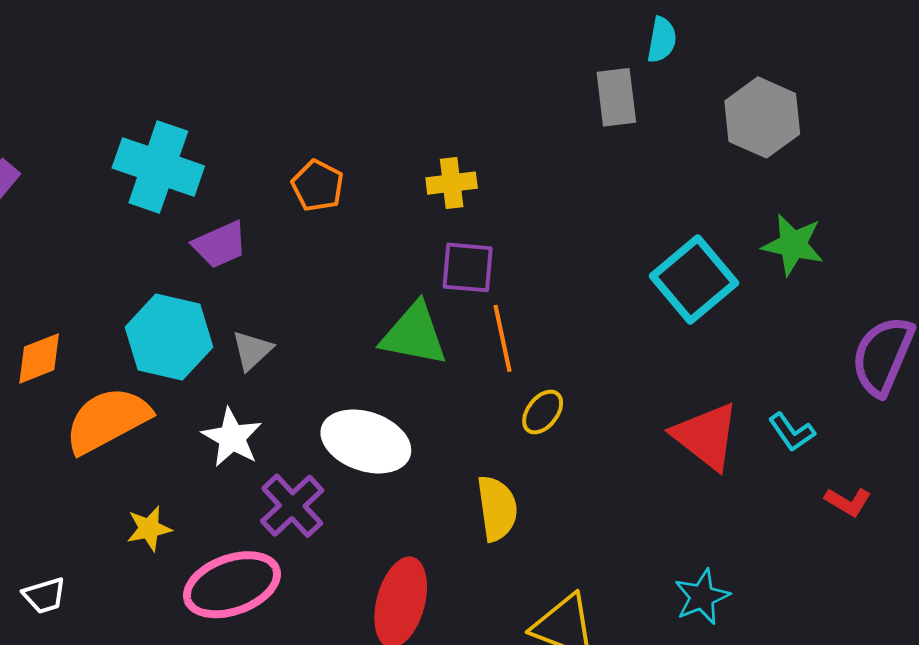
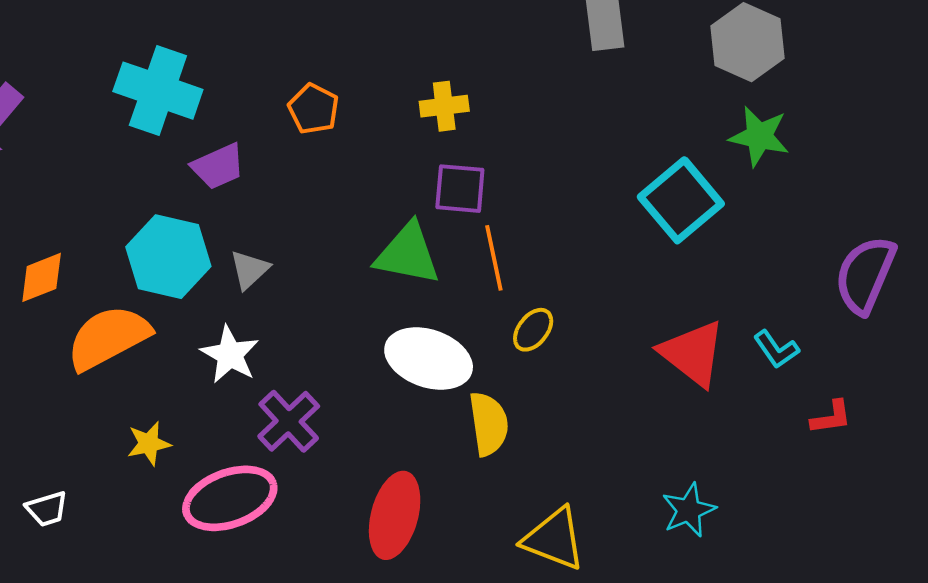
green star: (793, 245) -> (759, 136), moved
white ellipse: (366, 441) -> (429, 358), moved
red L-shape: (848, 502) -> (831, 417), turned -39

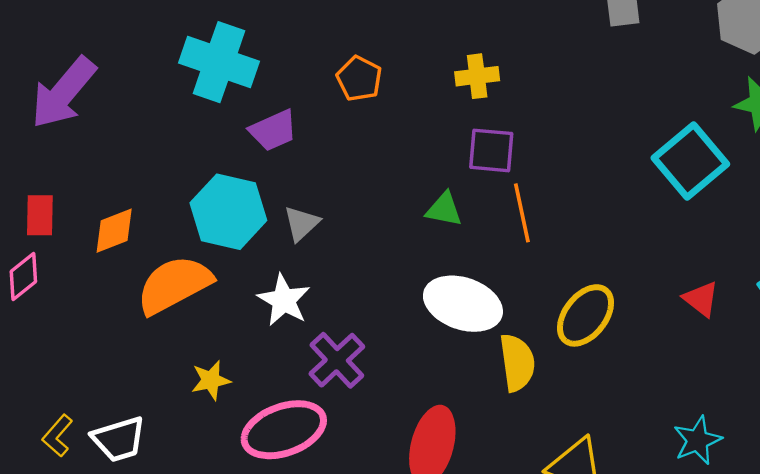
green triangle: (408, 254) -> (444, 209), size x0.6
yellow ellipse: (533, 330) -> (586, 315), moved, size x1.6
red triangle: (693, 353) -> (701, 299), size x0.6
white trapezoid: (47, 509) -> (119, 439), size x1.4

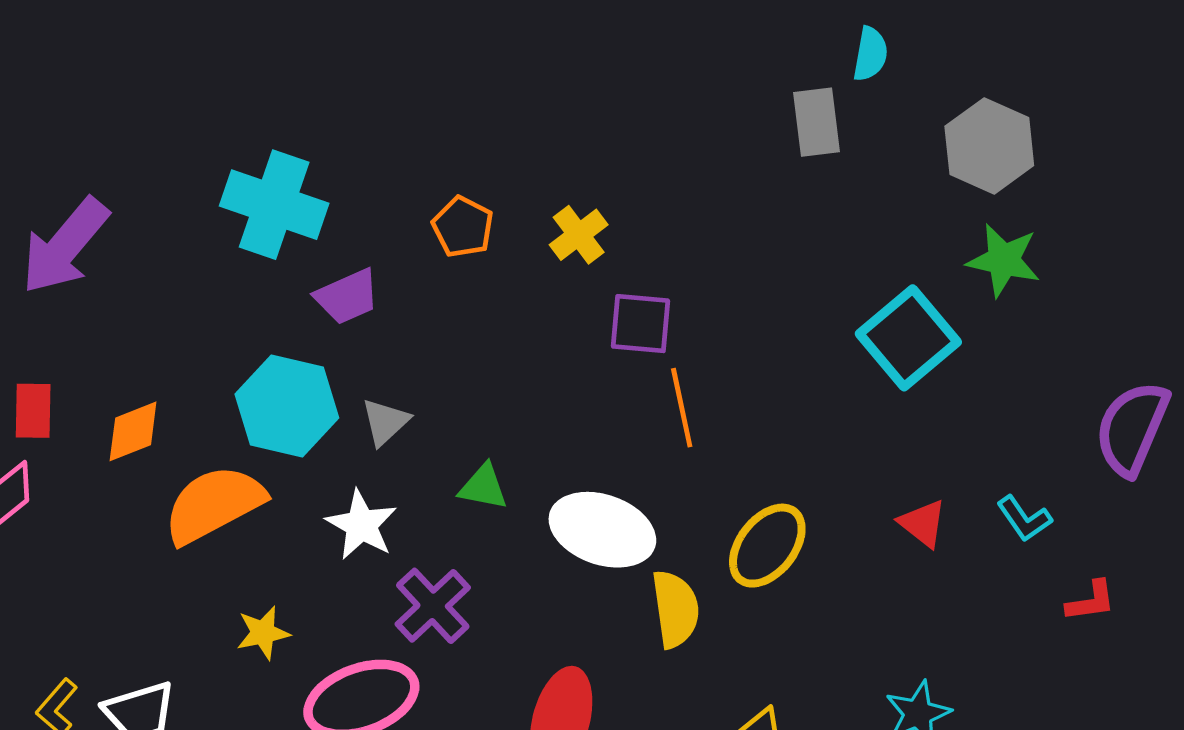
yellow cross: (477, 76) -> (579, 235), moved, turned -30
green triangle: (444, 209) -> (483, 487), moved

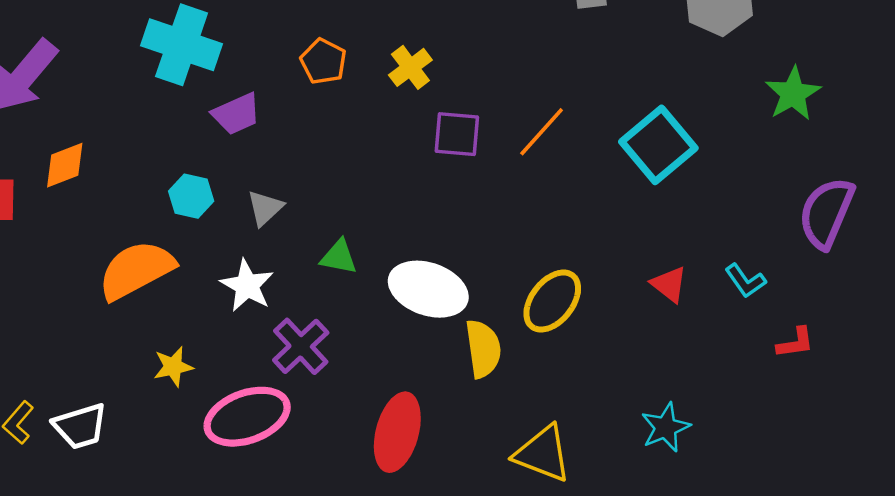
green star: (1004, 260) -> (793, 94), moved, turned 30
cyan hexagon: (287, 406) -> (191, 196), size x0.6
orange line: (682, 408) -> (542, 132), moved, turned 54
orange diamond: (133, 431) -> (65, 165), moved

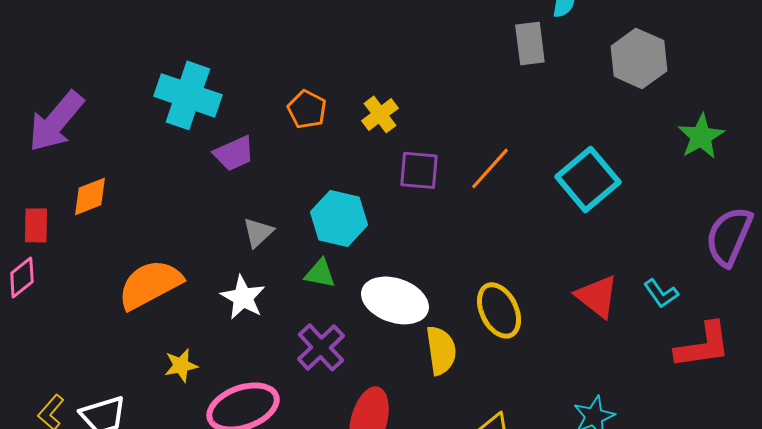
cyan hexagon: (191, 196) -> (339, 218), moved, size x1.5
red triangle: (669, 284) -> (597, 296), size x1.4
yellow ellipse: (552, 301) -> (499, 310), turned -64
red L-shape: (795, 343) -> (703, 345), size x1.8
purple cross: (301, 346) -> (321, 347), moved

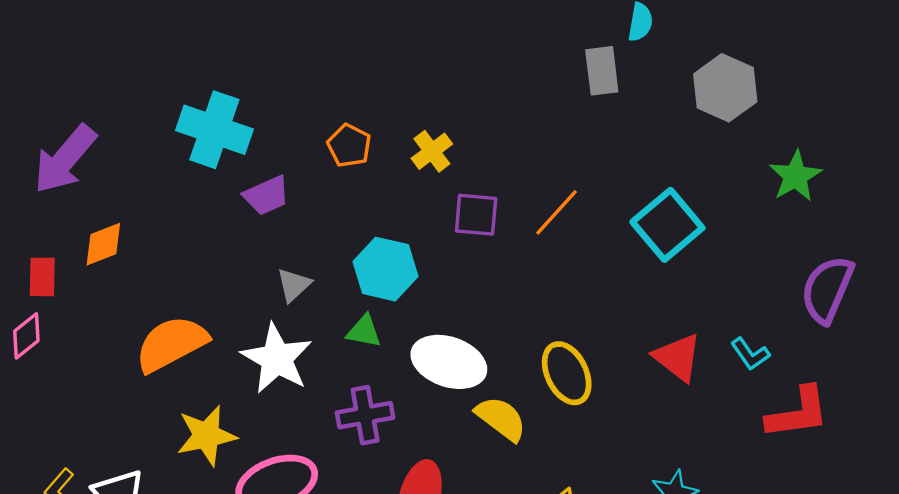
white star: (243, 297) -> (277, 359), size x1.4
purple cross: (321, 347) -> (365, 415), turned 33
yellow semicircle: (441, 350) -> (501, 419), turned -45
yellow star: (181, 365) -> (206, 436), size x1.6

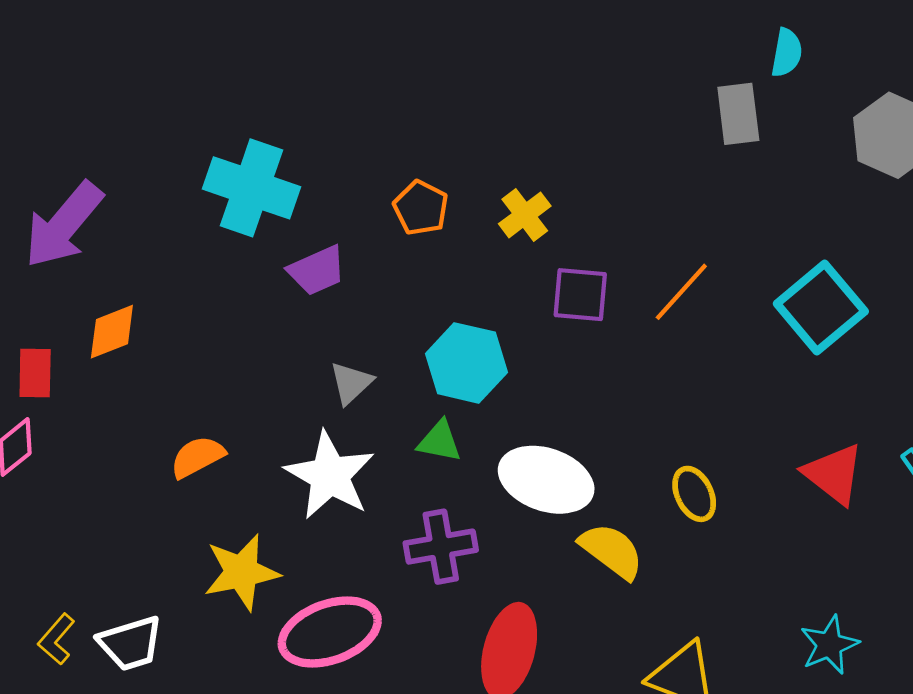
orange semicircle: (171, 344) -> (197, 457), size x0.6
yellow ellipse: (567, 373) -> (694, 494), size x0.7

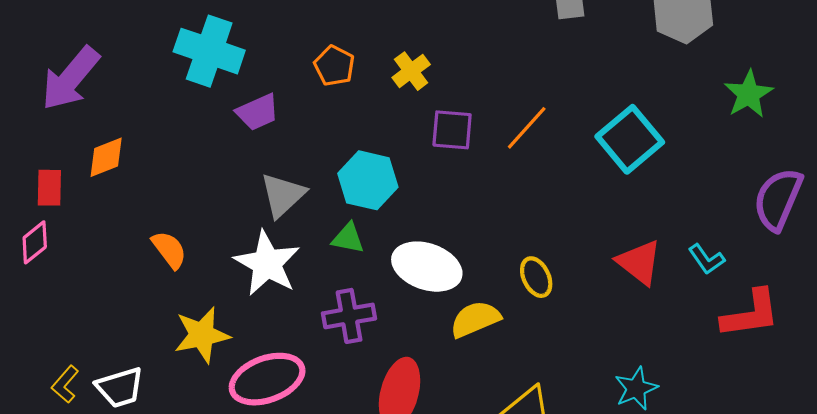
gray triangle: (351, 383) -> (283, 195), size x1.4
orange semicircle: (197, 457) -> (169, 250), turned 81
yellow semicircle: (612, 551) -> (475, 319), turned -60

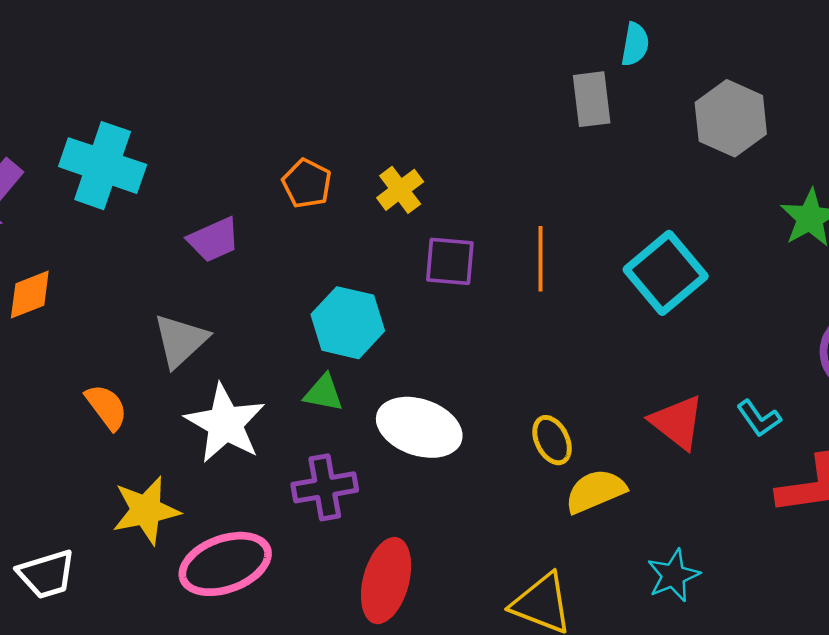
cyan cross: (209, 51) -> (103, 166), moved
orange line: (527, 128) -> (541, 259), turned -42
gray triangle: (283, 195) -> (180, 341), moved
yellow semicircle: (475, 319) -> (595, 491), moved

